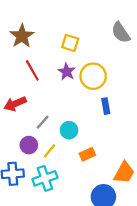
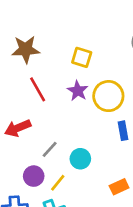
brown star: (22, 36) -> (26, 49), turned 30
orange rectangle: (87, 154) -> (119, 187), moved

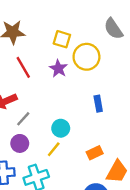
yellow circle: (108, 96) -> (86, 57), moved
gray line: (50, 149) -> (23, 119), moved
yellow line: (58, 183) -> (54, 149), moved

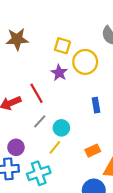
red line: (23, 67) -> (37, 93), moved
gray line: (23, 119) -> (40, 121), moved
purple circle: (20, 143) -> (16, 147), moved

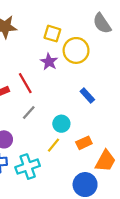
blue rectangle: (96, 105) -> (87, 96), turned -32
cyan circle: (61, 128) -> (61, 124), moved
yellow line: (55, 147) -> (54, 145), moved

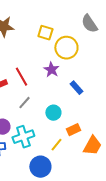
purple star: (49, 62) -> (51, 70), moved
yellow line: (54, 145) -> (56, 145), moved
cyan cross: (28, 167) -> (23, 137), moved
blue circle: (85, 185) -> (40, 167), moved

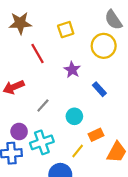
yellow square: (45, 33) -> (66, 30), turned -35
yellow circle: (66, 48) -> (104, 46), moved
red line: (21, 77) -> (38, 53), moved

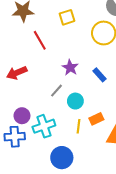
purple star: (72, 70) -> (70, 68), moved
gray line: (43, 105) -> (57, 91), moved
yellow line: (78, 151) -> (79, 126), moved, turned -32

